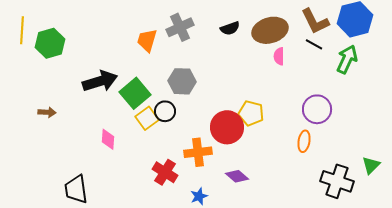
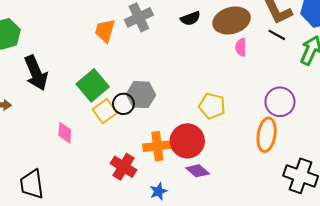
black arrow: (100, 81) -> (36, 73), moved, turned 84
gray hexagon: (182, 81) -> (141, 95), moved
red circle: (227, 127) -> (187, 141), moved
orange ellipse: (304, 141) -> (267, 135), size x1.5

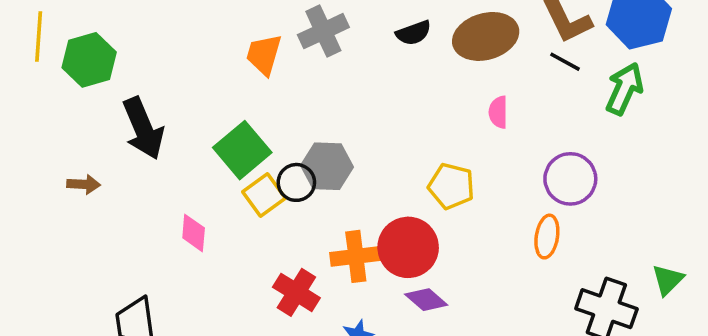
pink semicircle: (241, 47) -> (498, 112), moved
orange ellipse: (267, 135) -> (547, 237), size x0.7

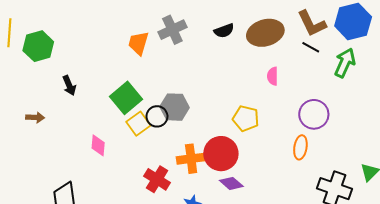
black arrow: (143, 128) -> (69, 85), size x0.6

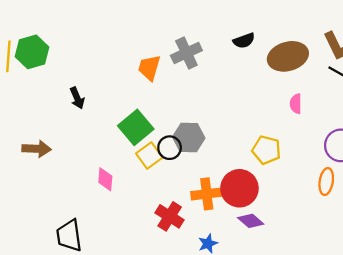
black semicircle: (224, 31) -> (244, 41), moved
green hexagon: (38, 46) -> (32, 52), moved
black arrow: (69, 85) -> (77, 98), moved
brown arrow: (35, 117) -> (37, 149), size x1.4

